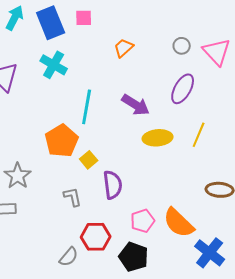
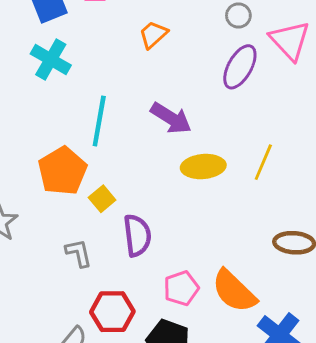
gray circle: (182, 46) -> (238, 16), moved
purple ellipse: (183, 89) -> (240, 67), moved

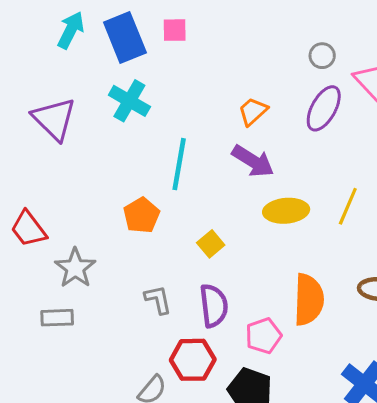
orange trapezoid: (153, 35) -> (253, 111), moved
orange pentagon: (63, 171) -> (141, 215), size x0.7
yellow square: (102, 199) -> (211, 244), moved
purple semicircle: (137, 235) -> (214, 306), moved
orange semicircle: (234, 291) -> (309, 300), moved, turned -132

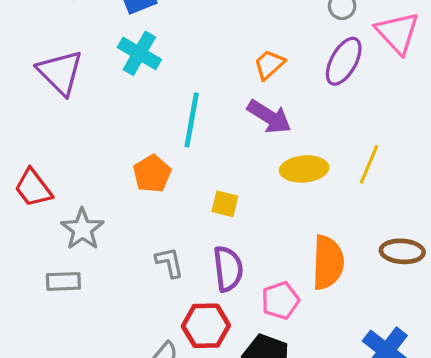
yellow square: (211, 244) -> (225, 204), turned -36

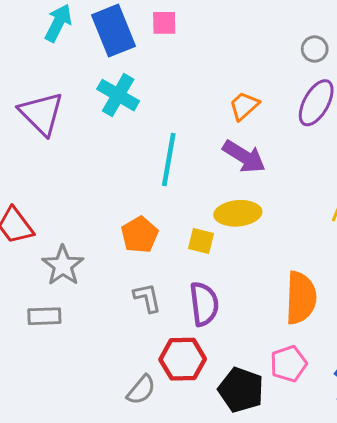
yellow ellipse: (304, 169) -> (238, 213), moved
orange pentagon: (152, 174) -> (140, 235), moved
pink pentagon: (280, 300) -> (289, 364), moved

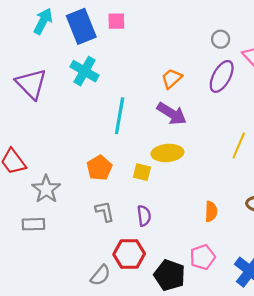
orange semicircle: (301, 298) -> (211, 211), size x0.6
purple semicircle: (204, 304) -> (144, 216), size x0.7

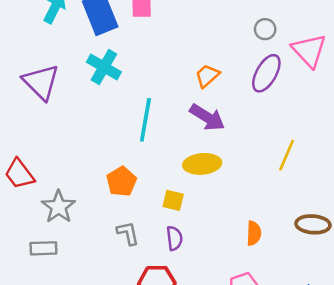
yellow square: (142, 172) -> (173, 200), moved

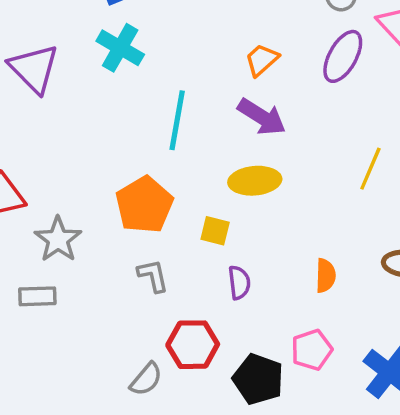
orange pentagon: (122, 182) -> (144, 205), size x1.4
purple semicircle: (174, 238) -> (239, 283), moved

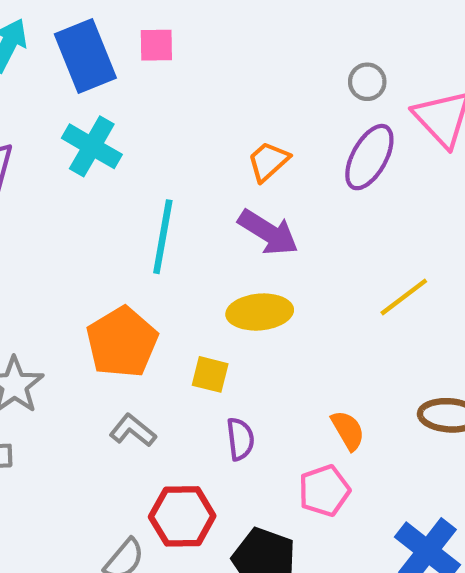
yellow line: (370, 169) -> (404, 297), turned 30
gray L-shape: (153, 276) -> (133, 430), turned -39
orange semicircle: (326, 276) -> (348, 430), turned -32
pink pentagon: (312, 350) -> (324, 491), moved

